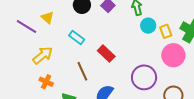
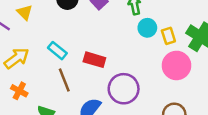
cyan rectangle: (77, 38) -> (57, 51), moved
red rectangle: (106, 54) -> (94, 60), turned -30
purple circle: (144, 77) -> (124, 89), moved

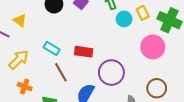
yellow rectangle: (168, 36) -> (143, 13), moved

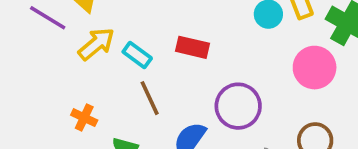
red rectangle: (84, 52) -> (193, 47), moved
yellow arrow: (19, 60) -> (96, 44), moved

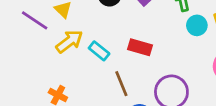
brown line: (150, 98) -> (121, 84), moved

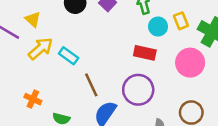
red rectangle: (140, 47) -> (145, 53), moved

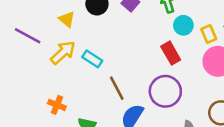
yellow triangle: (33, 19) -> (67, 19), moved
yellow rectangle: (181, 21) -> (209, 34), moved
red rectangle: (145, 53) -> (171, 53), turned 50

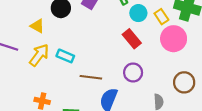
brown line: (117, 88) -> (91, 77), turned -45
purple circle: (165, 91) -> (133, 73), size x0.7

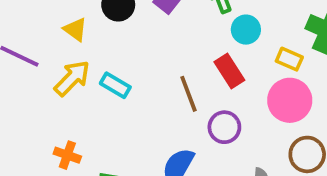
yellow rectangle: (161, 17) -> (289, 59), moved, turned -40
pink circle: (174, 39) -> (290, 100), moved
brown line: (91, 77) -> (188, 94), moved, turned 55

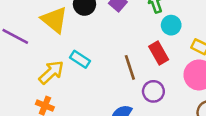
yellow triangle: (75, 29) -> (54, 20), size x1.6
yellow arrow: (72, 78) -> (51, 72), moved

